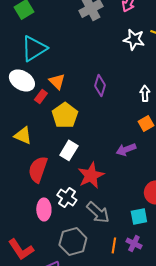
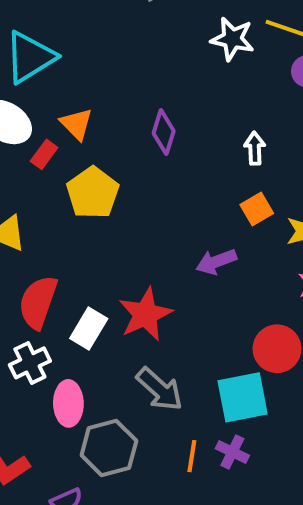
white rectangle: (69, 150) -> (89, 329), moved
white cross: (67, 197) -> (30, 363), moved, turned 30
pink ellipse: (44, 209) -> (68, 403), moved
cyan square: (139, 216) -> (243, 397), size x1.5

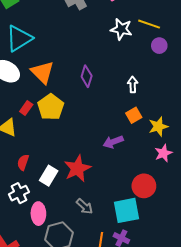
orange triangle: (76, 124) -> (43, 72), size x1.4
red rectangle: (44, 154) -> (26, 108), moved
red semicircle: (38, 302) -> (23, 162), size x0.6
gray arrow: (160, 389) -> (85, 206), size x0.7

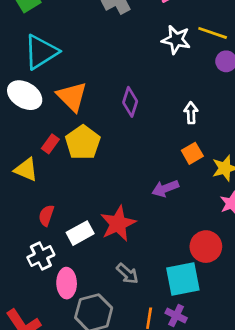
white rectangle: (49, 176) -> (80, 233), turned 30

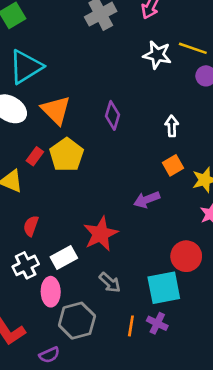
white rectangle: (80, 233) -> (64, 258), moved

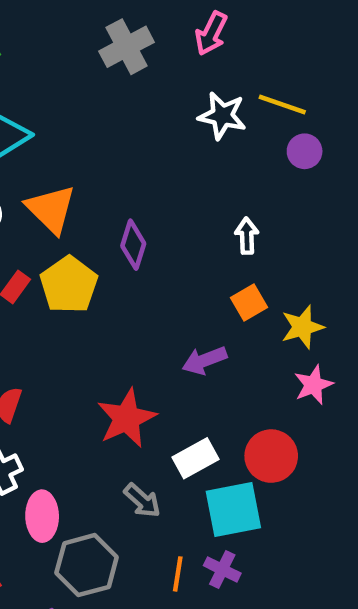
purple diamond: (113, 115) -> (133, 245), moved
white rectangle: (64, 258) -> (196, 458), moved

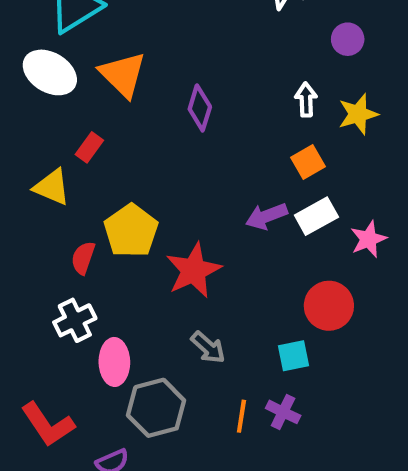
purple circle: (305, 151) -> (348, 39), moved
yellow pentagon: (69, 285) -> (131, 231), moved
yellow star: (302, 327) -> (358, 114), moved
white rectangle: (196, 458) -> (316, 216), moved
cyan square: (233, 509) -> (293, 356), size x0.6

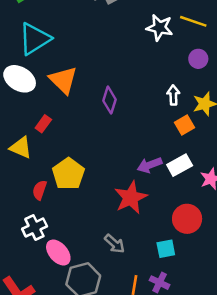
orange square: (308, 162) -> (185, 125), moved
red star: (194, 270) -> (131, 198), moved
pink ellipse: (114, 362) -> (58, 253), turned -40

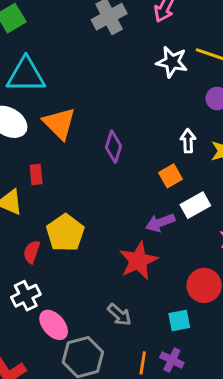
cyan triangle: (35, 39) -> (26, 75), turned 32
red rectangle: (43, 124) -> (36, 174), turned -42
orange square: (185, 125) -> (170, 176), moved
white rectangle: (180, 165) -> (195, 205), moved

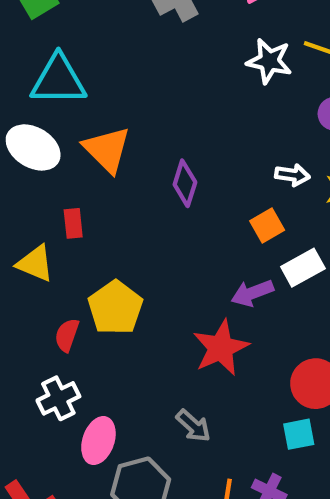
white arrow: (188, 141) -> (292, 175), turned 100
cyan square: (179, 321) -> (299, 434), moved
pink ellipse: (54, 325) -> (98, 441), turned 60

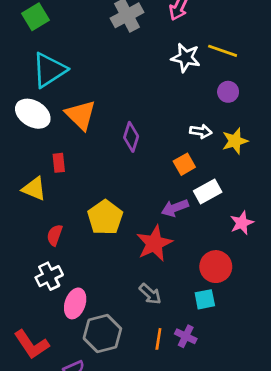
cyan triangle: (58, 80) -> (49, 70), turned -33
yellow pentagon: (115, 308) -> (105, 217), moved
gray arrow: (193, 426) -> (150, 294), moved

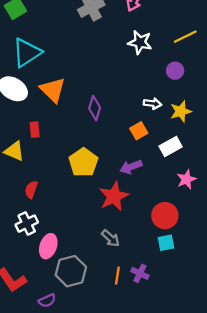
yellow line: (223, 51) -> (185, 37), moved, turned -45
white rectangle: (208, 191) -> (171, 147), moved
yellow pentagon: (105, 217) -> (83, 162), moved
cyan square: (205, 299) -> (166, 243), moved

